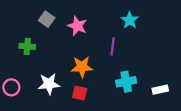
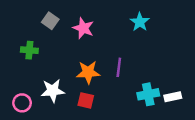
purple line: (113, 46) -> (119, 67), moved
cyan cross: (126, 82) -> (148, 94), moved
pink circle: (11, 87) -> (22, 103), moved

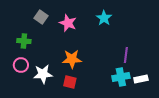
cyan star: (140, 22) -> (104, 18), moved
purple line: (119, 67) -> (126, 55), moved
pink circle: (22, 103) -> (21, 65), moved

